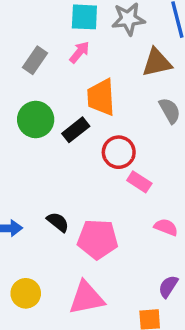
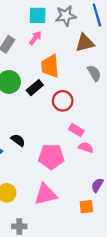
pink rectangle: (139, 182) -> (76, 130), moved
black semicircle: (58, 222) -> (18, 140), moved
pink semicircle: (166, 227) -> (86, 147), moved

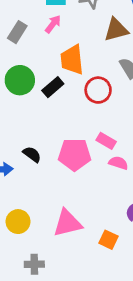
red circle: (63, 101) -> (98, 90), moved
pink pentagon: (51, 157) -> (75, 154), moved
orange square: (86, 207) -> (109, 240), moved, turned 32

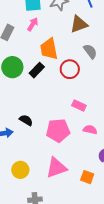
pink pentagon: (75, 154) -> (58, 130), moved
pink semicircle: (118, 163) -> (90, 130), moved

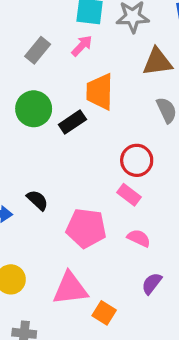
red circle: (70, 69) -> (137, 160), moved
orange square: (87, 177) -> (104, 313), moved

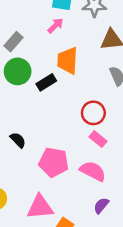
gray rectangle: (38, 50) -> (14, 42), moved
pink rectangle: (129, 195) -> (98, 139), moved
pink semicircle: (139, 238) -> (93, 171), size x1.5

